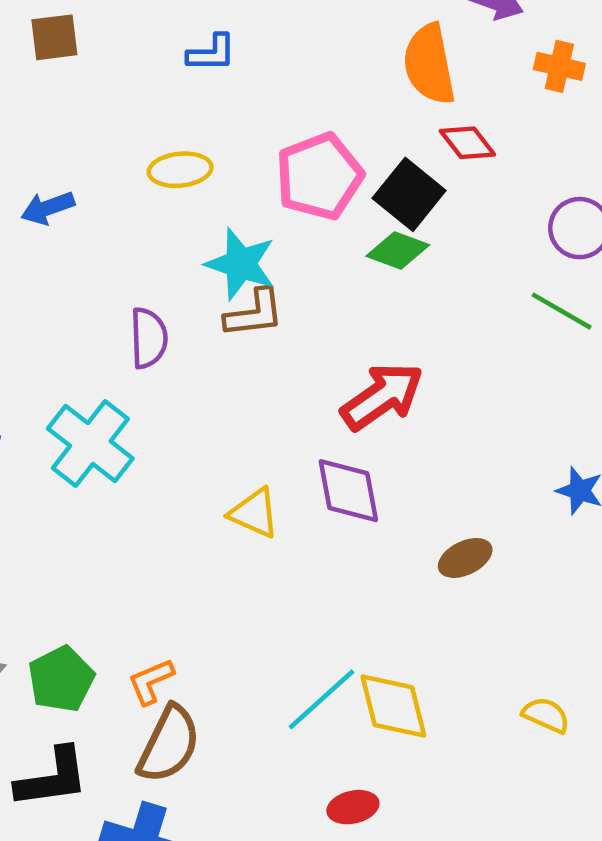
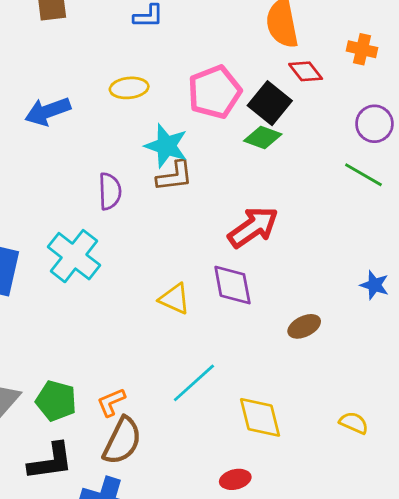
orange cross: (559, 66) -> (362, 49), moved
blue arrow: (48, 208) -> (48, 111), size x1.4
green pentagon: (61, 679) -> (56, 401), turned -30
cyan line: (322, 699) -> (194, 383), moved

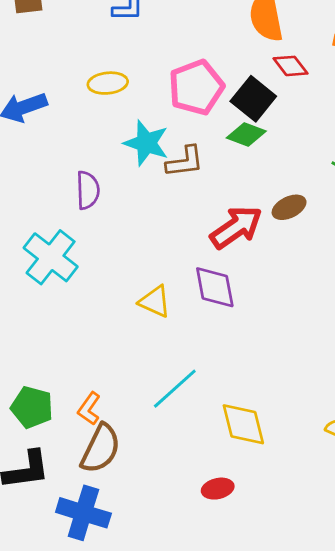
brown L-shape: (175, 176) -> (185, 162), moved
brown ellipse: (304, 326) -> (289, 207), moved
orange L-shape: (111, 402) -> (89, 409), turned -32

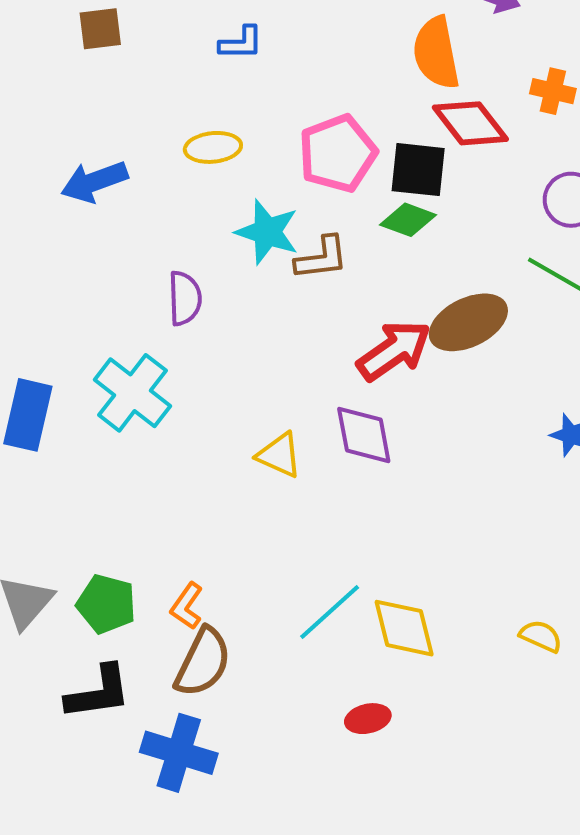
red diamond: (290, 66) -> (470, 123), size x1.5
black square: (253, 99) -> (418, 170), turned -33
brown ellipse: (289, 207) -> (468, 322), size x1.6
cyan line: (175, 389) -> (330, 612), moved

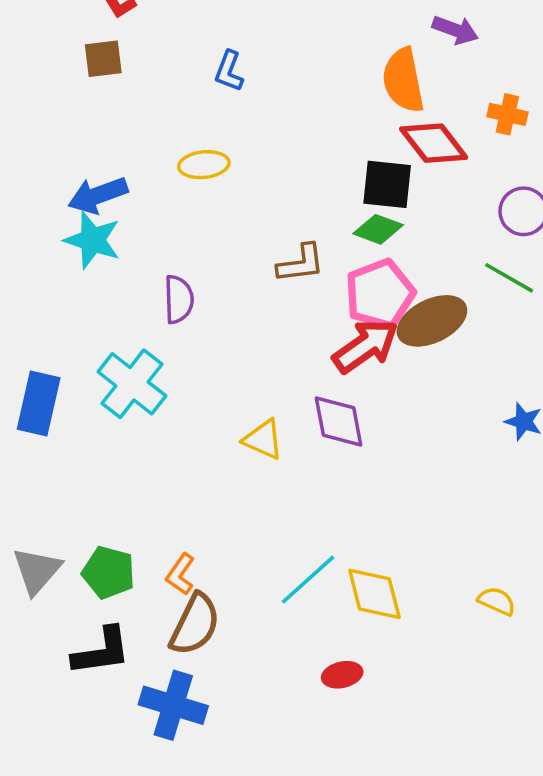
blue L-shape: (241, 43) -> (229, 71), turned 111
pink pentagon: (338, 153) -> (380, 294), moved
cyan star: (267, 232) -> (92, 240), moved

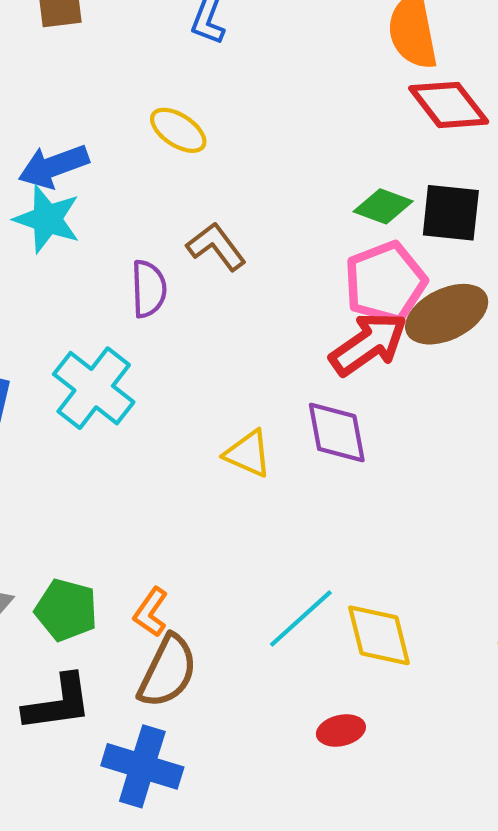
yellow ellipse: (204, 165) -> (178, 130), turned 39
black square: (387, 184) -> (451, 213), moved
brown L-shape: (301, 263) -> (216, 247), moved, turned -120

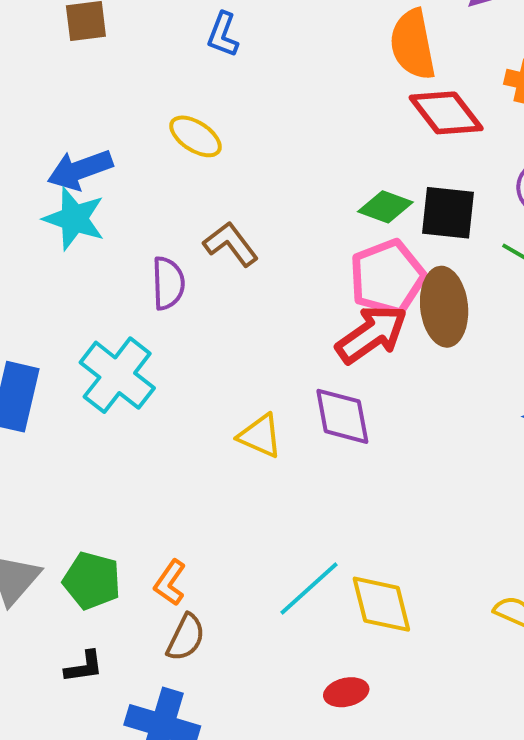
brown ellipse: (447, 314) -> (444, 307), turned -70
brown semicircle: (168, 671) -> (186, 637), size x0.7
black L-shape: (58, 703) -> (84, 667), size x0.6

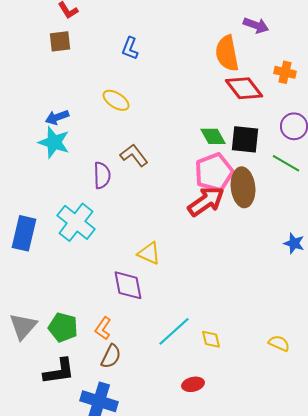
blue arrow: (80, 170) -> (57, 117), size x0.7
green diamond: (385, 207) -> (213, 136), turned 40
purple diamond: (342, 416) -> (128, 285), moved
yellow diamond: (381, 604) -> (211, 339), size x0.6
black L-shape: (84, 667) -> (59, 371), size x1.6

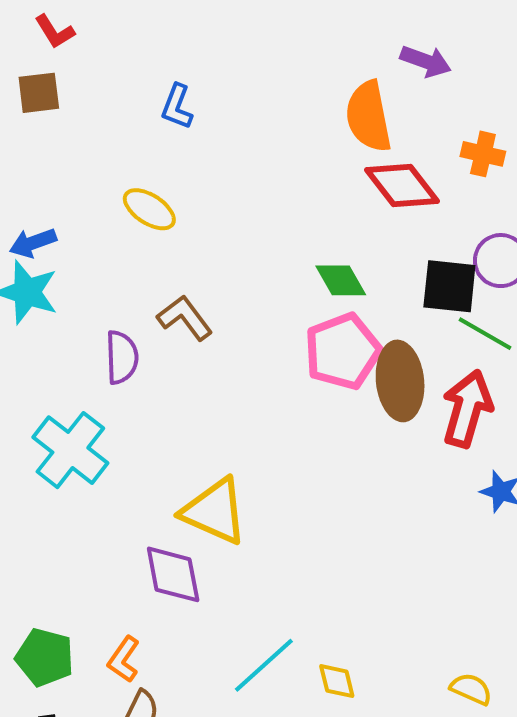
black square: (245, 139) -> (449, 286), moved
red arrow: (206, 201) -> (467, 409), moved, turned -39
yellow triangle: (149, 253) -> (214, 511), size x1.5

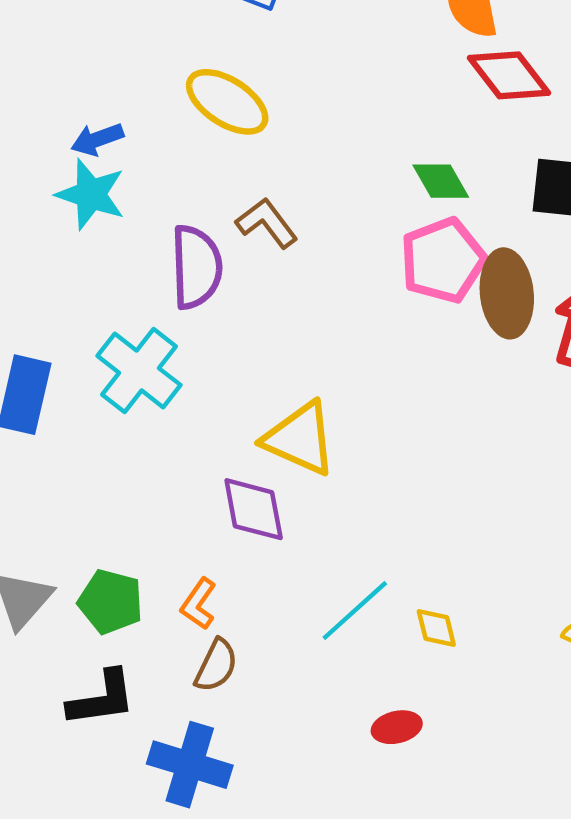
yellow ellipse: (149, 209) -> (227, 102), size x1.4
purple semicircle: (122, 357) -> (196, 267), size x1.4

